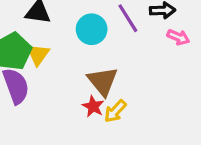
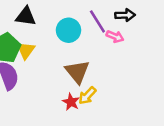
pink arrow: (178, 37) -> (115, 37), moved
red star: (93, 106) -> (71, 102), moved

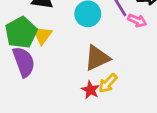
brown triangle: (77, 72) -> (97, 58), turned 44

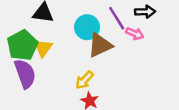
brown triangle: (97, 58) -> (100, 45), moved
yellow arrow: (108, 83) -> (84, 80), moved

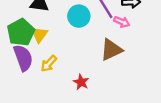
brown triangle: (100, 45) -> (111, 50), moved
yellow arrow: (84, 80) -> (49, 64), moved

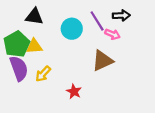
yellow triangle: (39, 35) -> (34, 46), turned 49

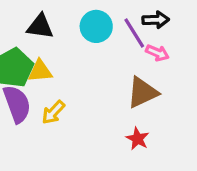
black arrow: (121, 15) -> (156, 20), moved
cyan circle: (72, 29) -> (96, 26), moved
red star: (74, 91) -> (138, 139), moved

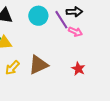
brown triangle: (142, 92) -> (38, 65), moved
red star: (138, 139) -> (78, 69), moved

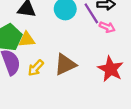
red star: (78, 69) -> (111, 69), size x1.6

